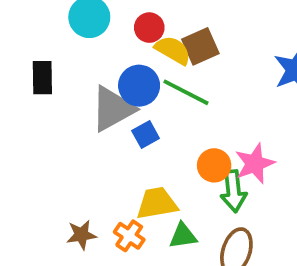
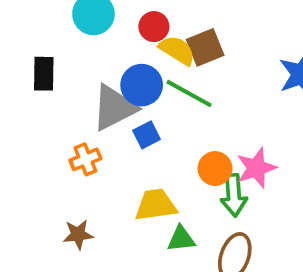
orange cross: (129, 236) -> (85, 159), moved, turned 32

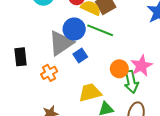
black rectangle: (44, 74) -> (21, 57), moved

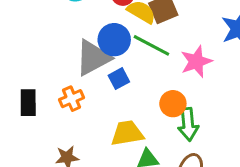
black rectangle: (21, 57) -> (28, 103), moved
pink star: (141, 66) -> (196, 62), moved

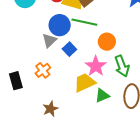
gray triangle: (93, 58) -> (49, 40), size x0.6
pink star: (196, 62) -> (96, 66), moved
orange circle: (173, 104) -> (107, 42), moved

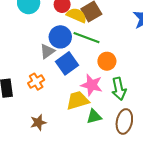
blue square: (69, 49) -> (67, 63), size x1.5
pink star: (96, 66) -> (92, 85), turned -30

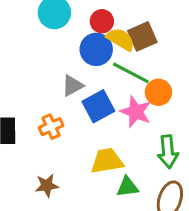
blue circle: (60, 37) -> (96, 49), moved
orange circle: (107, 61) -> (158, 92), moved
pink star: (92, 85) -> (136, 112), moved

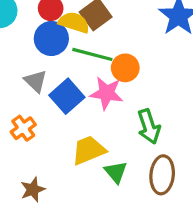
gray triangle: (72, 86) -> (36, 81), turned -35
green triangle: (128, 187) -> (116, 172), turned -50

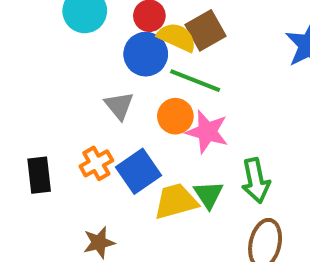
orange circle: (125, 68) -> (175, 116), moved
blue square: (67, 96) -> (139, 171), moved
green triangle: (116, 172) -> (208, 195), moved

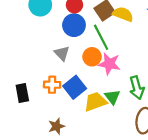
yellow semicircle: (177, 37) -> (123, 14), moved
green line: (195, 81) -> (101, 37), turned 45
orange cross: (96, 163) -> (52, 85), turned 35

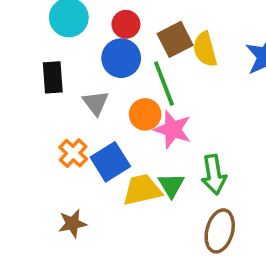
yellow semicircle: (123, 14) -> (205, 49), turned -132
orange cross: (52, 85) -> (73, 153), turned 35
black rectangle: (22, 93) -> (53, 77), moved

